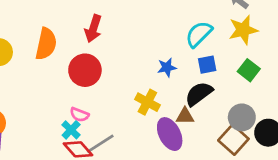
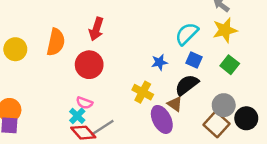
blue square: (207, 65) -> (194, 60), turned 35
brown triangle: (185, 116) -> (175, 104), turned 35

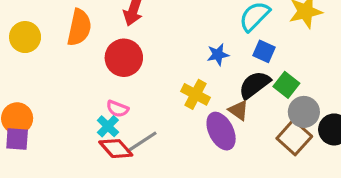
green square: (230, 65) -> (286, 85), moved

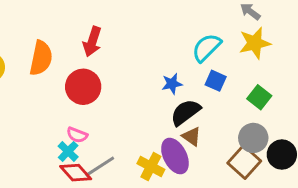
black semicircle: (254, 85) -> (186, 112), moved
green square: (286, 85) -> (259, 97), moved
yellow cross: (196, 94) -> (151, 167), moved

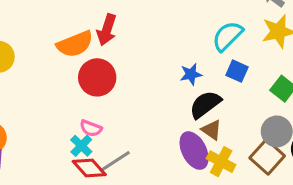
orange semicircle: (41, 58) -> (75, 44), moved, turned 56
yellow cross: (151, 167) -> (221, 162), moved

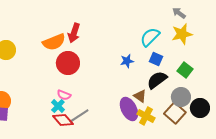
black semicircle: (205, 104) -> (157, 80), moved

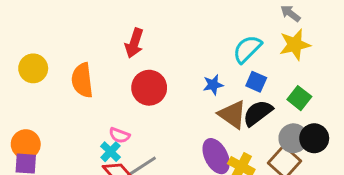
orange semicircle: (54, 42) -> (82, 80), moved, turned 105
red circle: (68, 63) -> (149, 88), moved
brown triangle: (140, 96) -> (232, 114), moved, size x1.5
black circle: (200, 108) -> (314, 138), moved

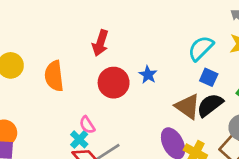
blue star: (213, 85) -> (148, 75), moved, turned -30
pink semicircle: (119, 135) -> (87, 125), turned 36

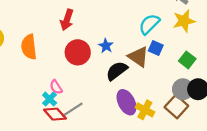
black semicircle: (210, 105) -> (117, 71), moved
brown triangle: (188, 106) -> (138, 57), moved

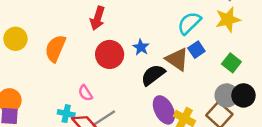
orange semicircle: (29, 47) -> (55, 48), turned 30
blue square: (156, 48) -> (196, 50), turned 32
cyan cross: (50, 99) -> (66, 114), moved, turned -32

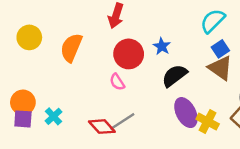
brown triangle: (177, 59) -> (220, 68), moved
pink semicircle: (85, 93) -> (117, 82), moved
cyan cross: (66, 114) -> (53, 116), moved, turned 35

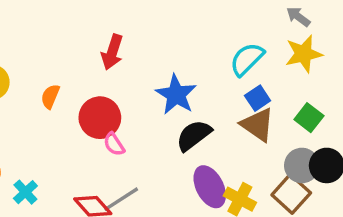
blue star: (162, 46) -> (176, 95), size x1.6
orange semicircle: (71, 48) -> (50, 96), size x0.6
red circle: (129, 54) -> (100, 118), moved

